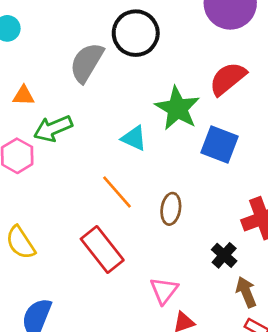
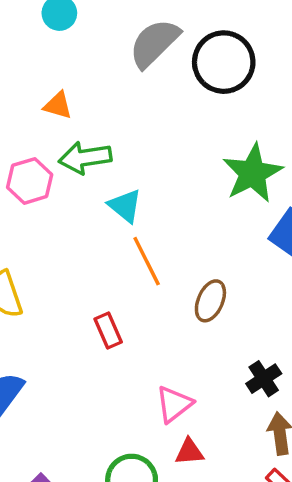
gray semicircle: (87, 63) -> (154, 43), moved
cyan triangle: (134, 138) -> (125, 206), moved
red rectangle: (102, 250) -> (108, 330), size x0.6

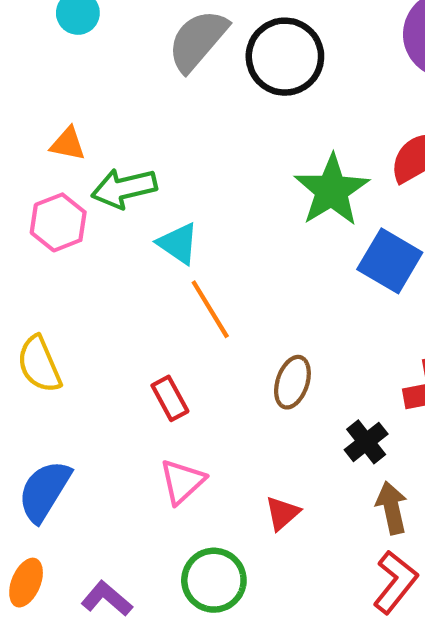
orange triangle: (58, 105) -> (68, 144), moved
brown ellipse: (210, 301) -> (292, 382), moved
pink triangle: (174, 404) -> (182, 482), moved
red triangle: (189, 452) -> (282, 513), moved, turned -32

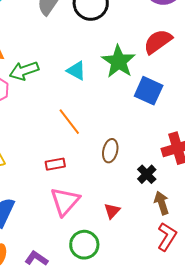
cyan triangle: (178, 243) -> (76, 71), moved
red rectangle: (170, 398) -> (55, 164), turned -66
pink triangle: (182, 482) -> (65, 201), size x1.4

